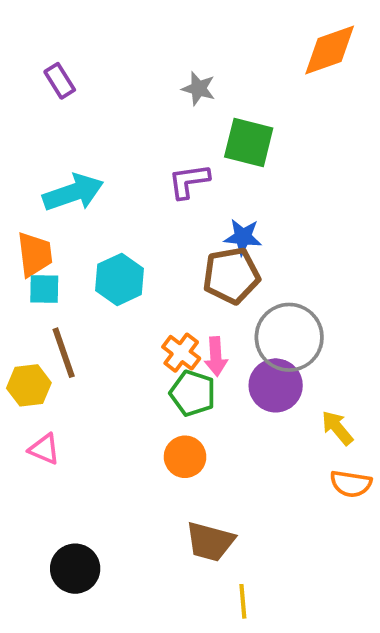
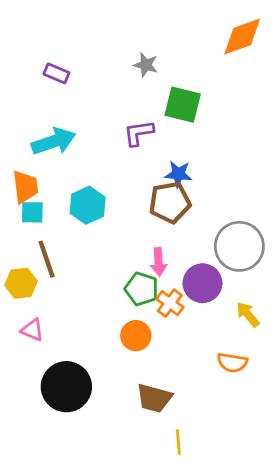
purple rectangle: (60, 81) -> (56, 73), moved, turned -35
gray circle: (289, 337) -> (239, 246), moved
orange cross: (181, 353) -> (170, 303), moved
orange semicircle: (351, 484) -> (232, 363), moved
black circle: (75, 569) -> (66, 387), moved, size x1.4

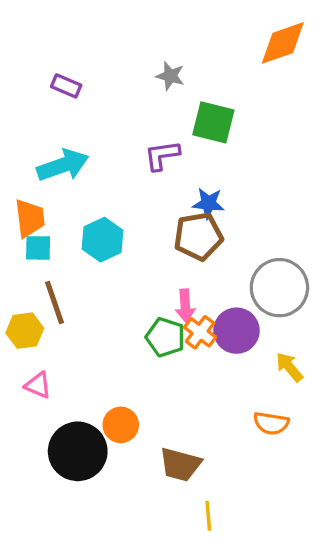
orange cross: (170, 303) -> (200, 332), moved
orange circle: (136, 336) -> (121, 425), moved

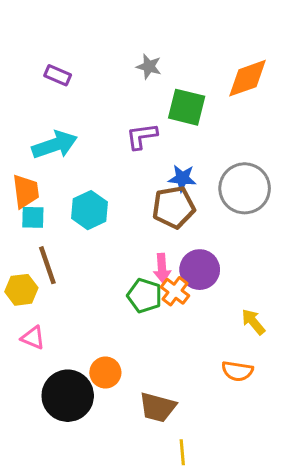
orange diamond: (283, 43) -> (248, 78), moved
gray circle: (279, 288) -> (245, 188), moved
purple circle: (236, 331) -> (200, 270), moved

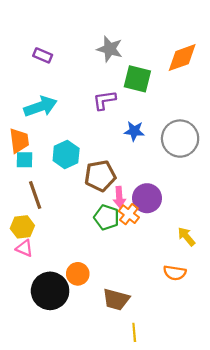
gray star: (149, 67) -> (110, 49), size x1.4
brown pentagon: (174, 207) -> (100, 176), moved
yellow hexagon: (21, 290) -> (22, 227), moved

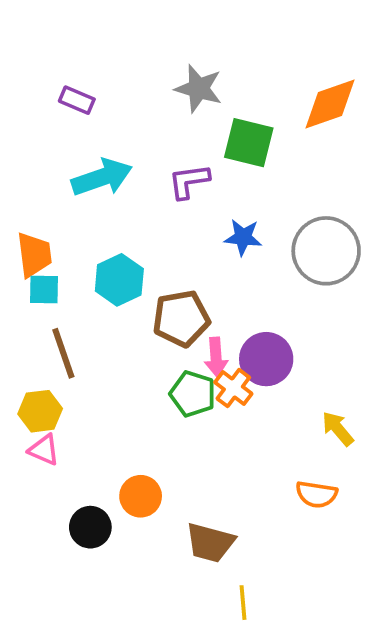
cyan arrow: (40, 107) -> (102, 177), moved
black circle: (50, 291) -> (90, 527), size x0.6

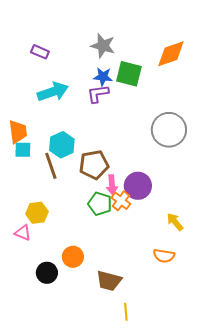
blue star: (243, 237) -> (103, 77), moved
brown line: (63, 353) -> (51, 166), moved
yellow hexagon: (40, 411) -> (37, 213), moved

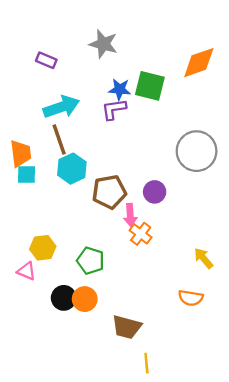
gray star: (103, 46) -> (103, 44), moved
brown line: (51, 166) -> (59, 139), moved
purple circle: (138, 186) -> (155, 192), moved, size x0.7
green pentagon: (100, 204) -> (91, 261), moved
black circle: (47, 273) -> (64, 298), moved

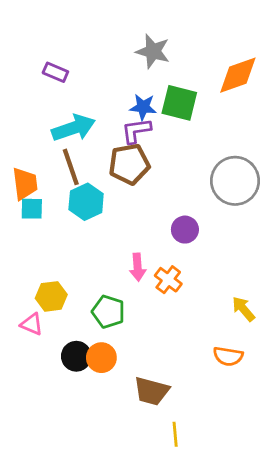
gray star: (103, 44) -> (153, 51), moved
brown pentagon: (109, 192) -> (129, 164), moved
pink arrow: (130, 215) -> (138, 267), moved

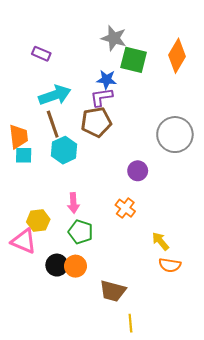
orange diamond: (238, 75) -> (177, 56), turned -40
green square: (179, 103) -> (134, 60), moved
pink arrow: (138, 267) -> (73, 203), moved
yellow arrow: (243, 309) -> (160, 241), moved
pink triangle: (32, 324) -> (24, 241), size x1.5

